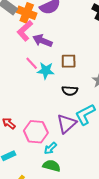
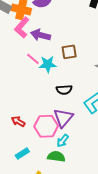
black semicircle: (70, 91) -> (64, 90), moved
purple triangle: (67, 124) -> (63, 118), moved
green semicircle: (52, 166) -> (56, 157), moved

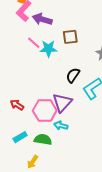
black semicircle: (64, 90) -> (73, 75), moved, turned 126
cyan arrow: (63, 141) -> (61, 126), turned 64
green semicircle: (56, 157) -> (43, 139), moved

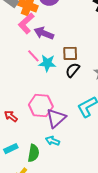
black semicircle: (73, 75) -> (73, 70), moved
pink hexagon: (45, 111) -> (41, 106), moved
green semicircle: (43, 139) -> (33, 153), turned 84

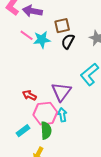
pink hexagon: (41, 106) -> (45, 114), moved
red arrow: (11, 116) -> (29, 95), moved
cyan arrow: (53, 141) -> (62, 115), turned 72

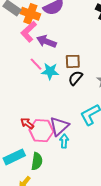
pink hexagon: (45, 114) -> (41, 131), moved
cyan arrow: (62, 115) -> (64, 141), moved
cyan rectangle: (23, 131) -> (14, 157), size x1.5

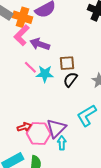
red arrow: (27, 123) -> (24, 127), turned 128

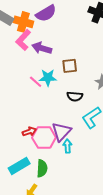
pink line: (30, 67) -> (36, 82), moved
black semicircle: (70, 79) -> (75, 96), moved, turned -119

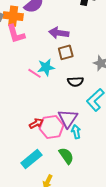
pink L-shape: (23, 40) -> (16, 34), turned -50
purple arrow: (42, 48) -> (59, 33), moved
green semicircle: (42, 168) -> (66, 156), moved, turned -30

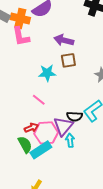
pink line: (35, 73) -> (39, 100), moved
black semicircle: (75, 82) -> (74, 116), moved
green semicircle: (66, 156) -> (25, 145), moved
cyan rectangle: (31, 159) -> (41, 150), moved

